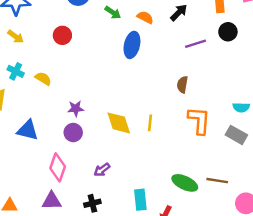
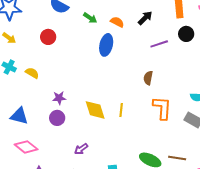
pink diamond: (58, 167) -> (26, 147), moved, turned -70

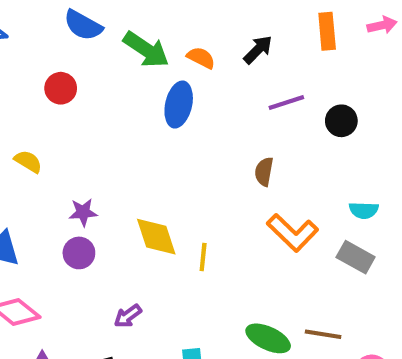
green arrow: (90, 18) -> (146, 50), size x1.6
black circle: (186, 34) -> (341, 121), moved
orange L-shape: (162, 108) -> (293, 233), turned 130
yellow line: (121, 110) -> (203, 257), moved

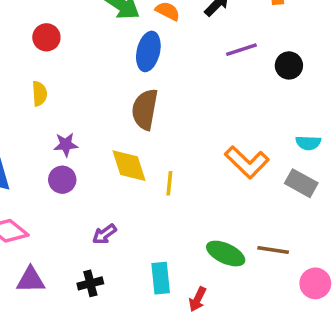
yellow semicircle: (28, 161) -> (39, 94), moved, turned 55
brown semicircle: (264, 172) -> (145, 109), moved, size x1.6

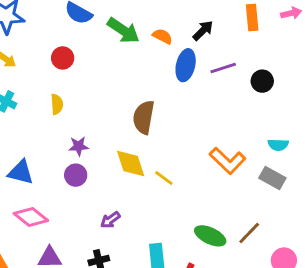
blue ellipse: (148, 51) -> (186, 65), moved
yellow line: (169, 183) -> (164, 178), turned -60
brown line: (273, 250) -> (249, 233), turned -55

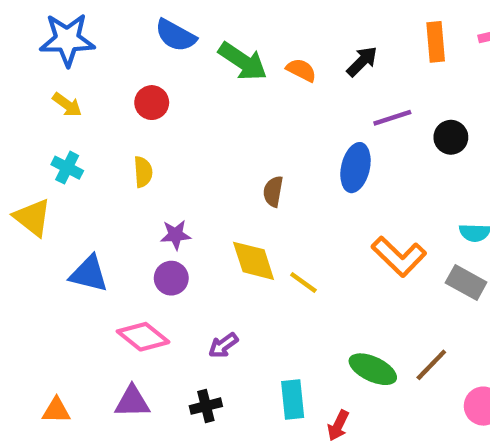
blue ellipse: (186, 65) -> (355, 168), moved
brown semicircle: (144, 117) -> (273, 191), size x0.6
pink diamond: (31, 217) -> (143, 337), moved

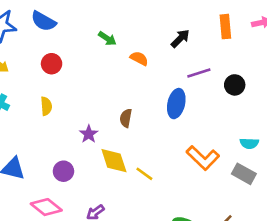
blue semicircle: (176, 35) -> (44, 21), moved
green arrow: (243, 61) -> (107, 38), size x0.6
orange semicircle: (301, 70) -> (139, 58), moved
purple star: (176, 235) -> (89, 134), moved, turned -30

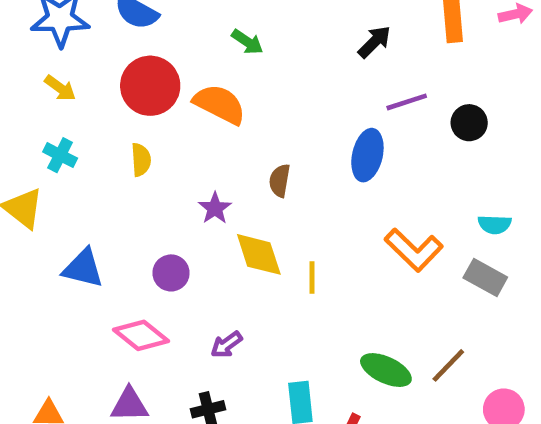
orange semicircle: (139, 58) -> (220, 104), moved, size x1.6
red circle: (52, 64) -> (150, 86), size x1.6
yellow line: (144, 174) -> (312, 278), turned 54

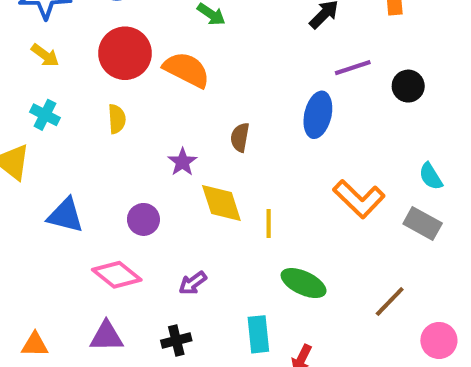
cyan semicircle: (495, 224) -> (431, 176), turned 56
green ellipse: (386, 370) -> (304, 283), moved

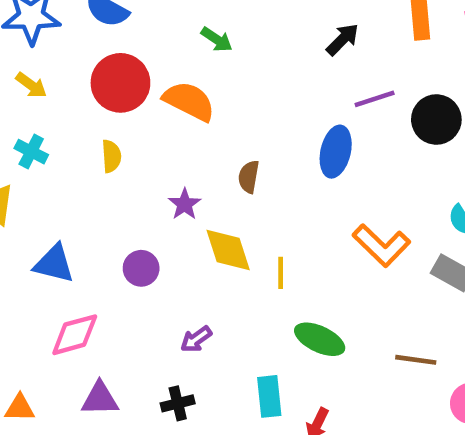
black circle: (408, 86) -> (436, 120), size x1.4
pink diamond: (117, 275) -> (75, 335), moved, turned -54
brown line: (390, 301) -> (416, 360), turned 54

